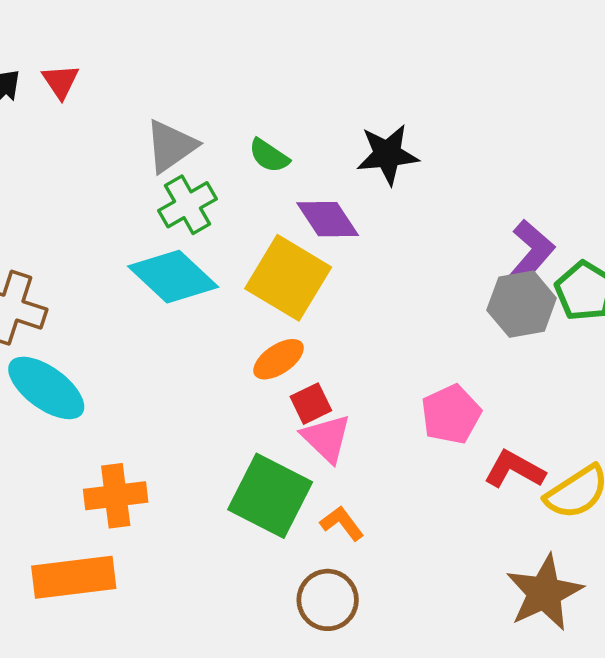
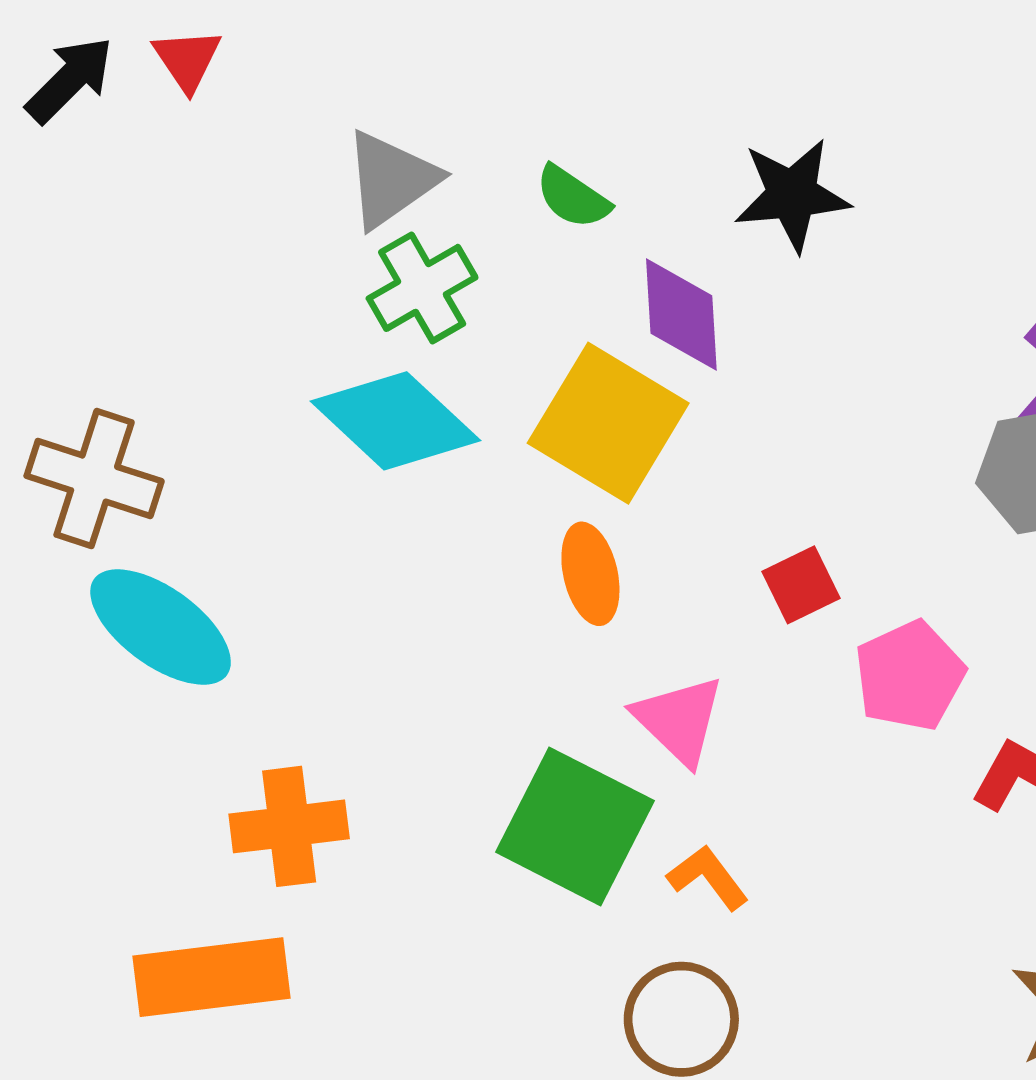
purple diamond: (328, 219) -> (681, 315), turned 30
orange ellipse: (279, 359) -> (590, 574), turned -69
red square: (311, 404) -> (801, 585), moved

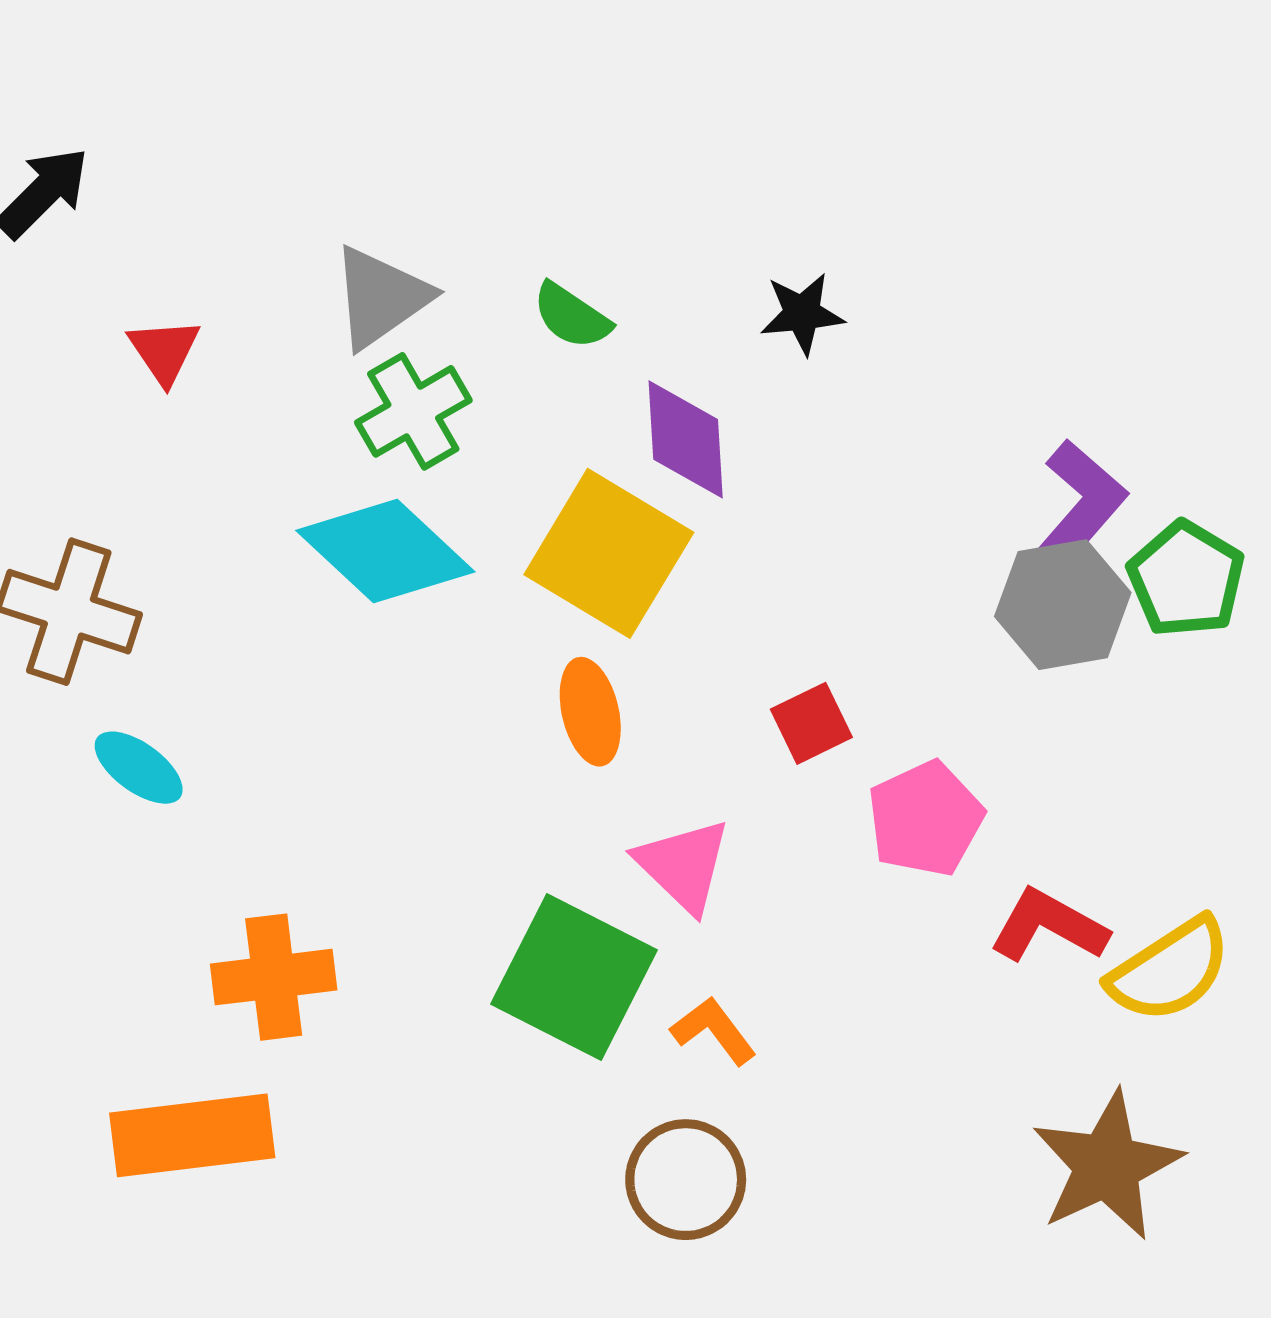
red triangle: (187, 60) -> (164, 351), moved
black star: (792, 195) -> (802, 314), size x0.7
cyan ellipse: (161, 627) -> (139, 768), size x0.6

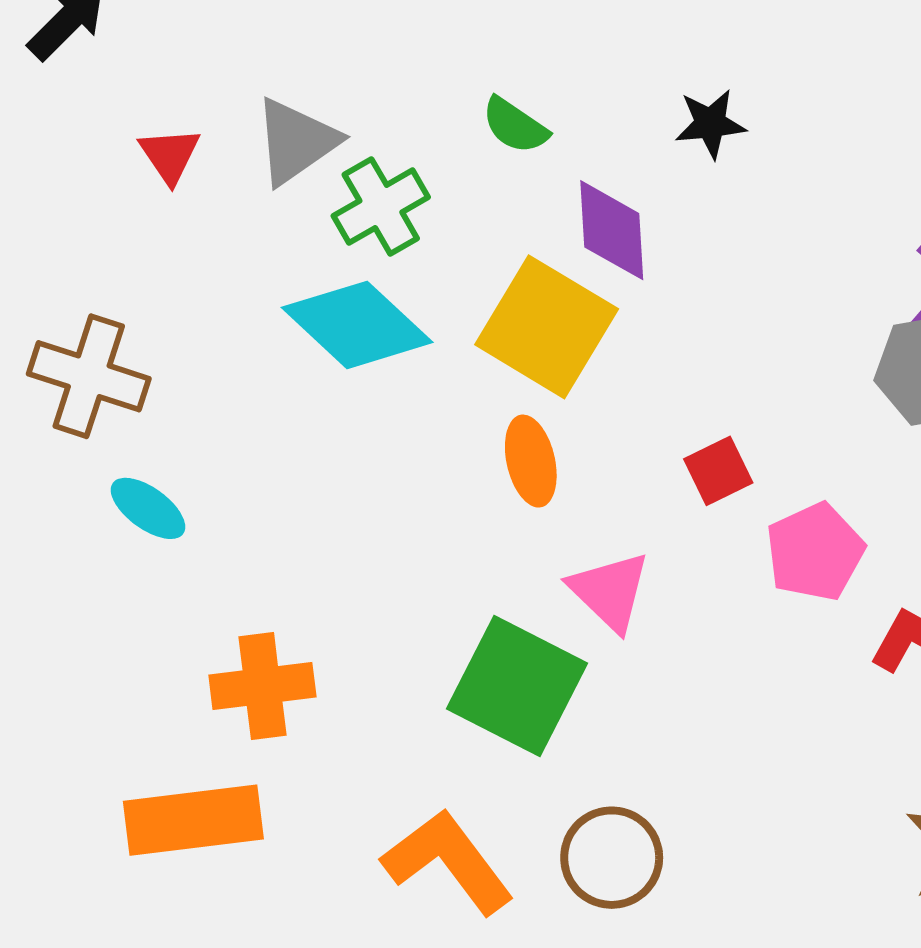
gray triangle: (381, 297) -> (296, 141), moved
orange L-shape: (714, 1031) -> (448, 862), moved, size x1.8

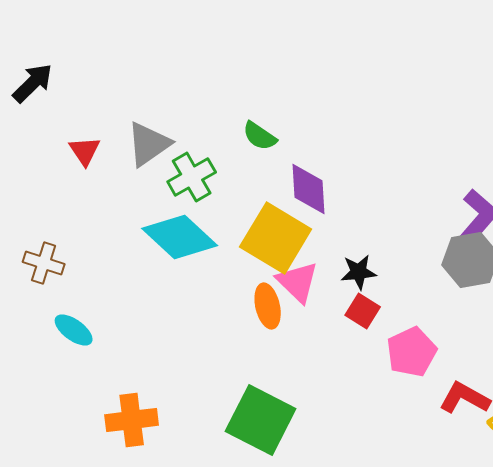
black star: (710, 124) -> (359, 272), moved
brown cross: (89, 376) -> (44, 263), size x0.7
red square: (718, 471) -> (363, 311), turned -32
pink triangle: (610, 591) -> (298, 282), moved

